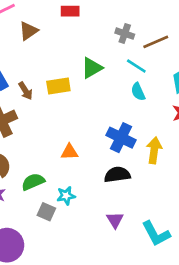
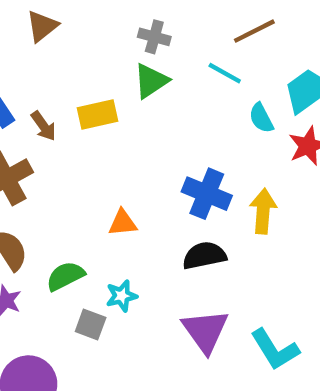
gray cross: (125, 34) -> (154, 37), moved
cyan semicircle: (138, 92) -> (261, 118), moved
purple triangle: (115, 220) -> (205, 331), size x1.6

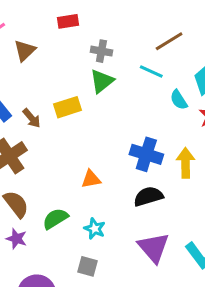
cyan star: (122, 296) -> (95, 229), turned -30
gray square: (91, 325) -> (88, 266), moved

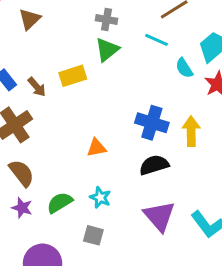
green semicircle: (55, 219) -> (60, 203), moved

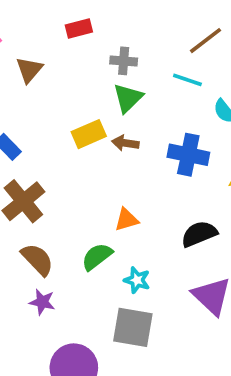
brown arrow: (37, 87) -> (125, 143), moved, turned 145
blue cross: (152, 123) -> (188, 155), moved
green semicircle: (60, 203) -> (97, 257), moved
gray square: (93, 235) -> (133, 327), size x1.6

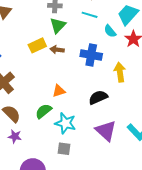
cyan star: (137, 280) -> (65, 123), size x1.5
gray square: (133, 327) -> (64, 149), size x0.6

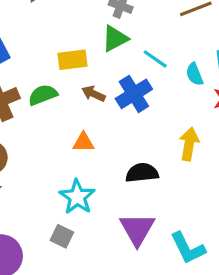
cyan line: (90, 15) -> (155, 59), moved
brown arrow: (57, 50) -> (94, 94), moved
blue cross: (91, 55) -> (134, 94), moved, turned 30
green semicircle: (44, 111) -> (43, 95), moved

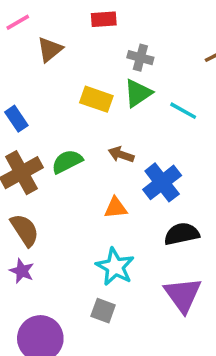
yellow rectangle: (73, 60) -> (96, 99), moved, turned 32
blue cross: (134, 94) -> (162, 182), moved

